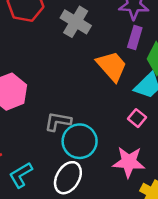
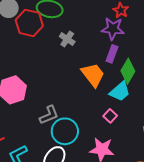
gray cross: (76, 22) -> (67, 39), size x0.7
gray L-shape: (58, 121) -> (49, 115), turned 145

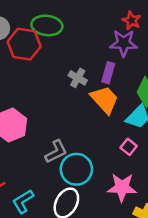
gray cross: (67, 39) -> (78, 78), moved
purple rectangle: (112, 54) -> (108, 73), moved

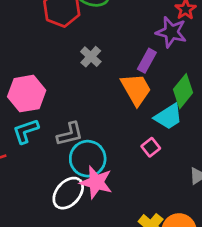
gray cross: (78, 78) -> (91, 57), moved
pink star: (122, 187) -> (96, 182), moved
cyan L-shape: (23, 201) -> (26, 131), moved

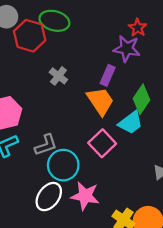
pink square: (151, 147) -> (102, 143), moved, size x1.6
pink star: (96, 182) -> (85, 196), moved

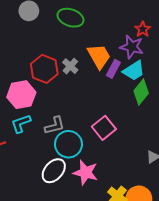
red hexagon: (30, 36) -> (44, 69), moved
orange trapezoid: (100, 101) -> (99, 56), moved
cyan trapezoid: (131, 123) -> (134, 71), moved

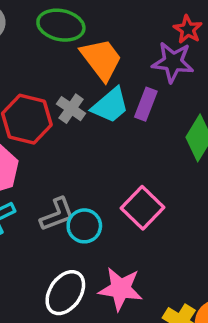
orange trapezoid: (99, 56) -> (101, 59), moved
cyan trapezoid: (134, 71) -> (110, 105), moved
cyan circle: (68, 144) -> (84, 226), moved, size x0.7

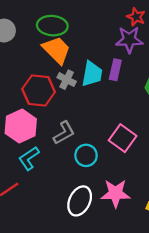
orange trapezoid: (101, 59) -> (57, 50), moved
cyan trapezoid: (110, 105) -> (92, 74), turned -32
gray L-shape: (57, 214) -> (64, 133), moved

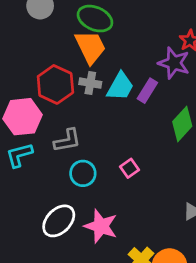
gray cross: (67, 80) -> (90, 83), turned -36
pink square: (123, 138) -> (130, 168), size x0.6

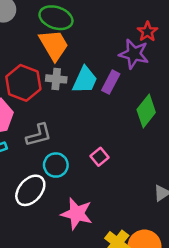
white ellipse: (59, 221) -> (30, 190), moved

